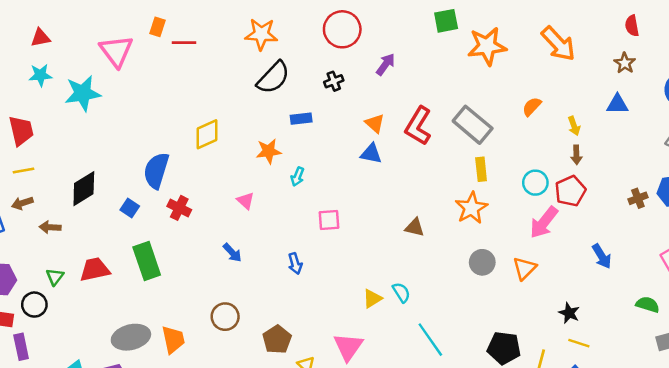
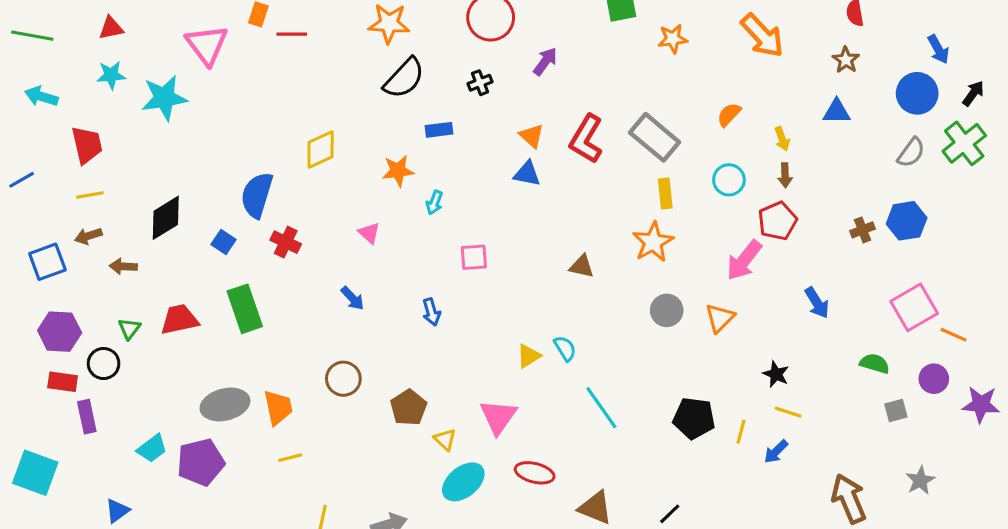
orange star: (487, 46) -> (673, 39), size x0.6
cyan circle: (535, 183) -> (729, 180), moved

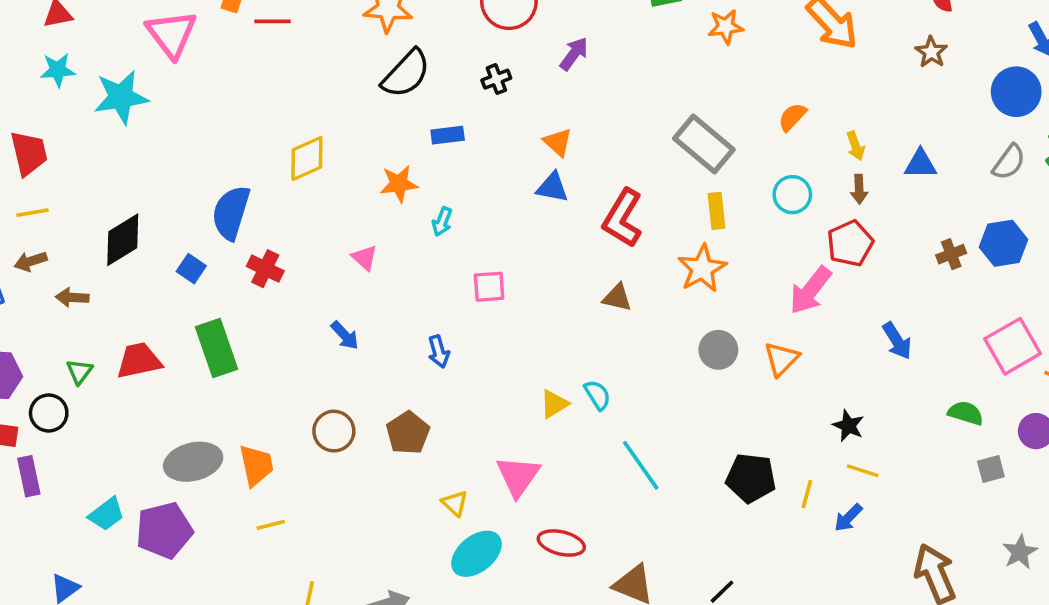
blue triangle: (837, 112) -> (920, 164), moved
red L-shape: (586, 139) -> (623, 218), moved
brown pentagon: (409, 408) -> (408, 433), moved

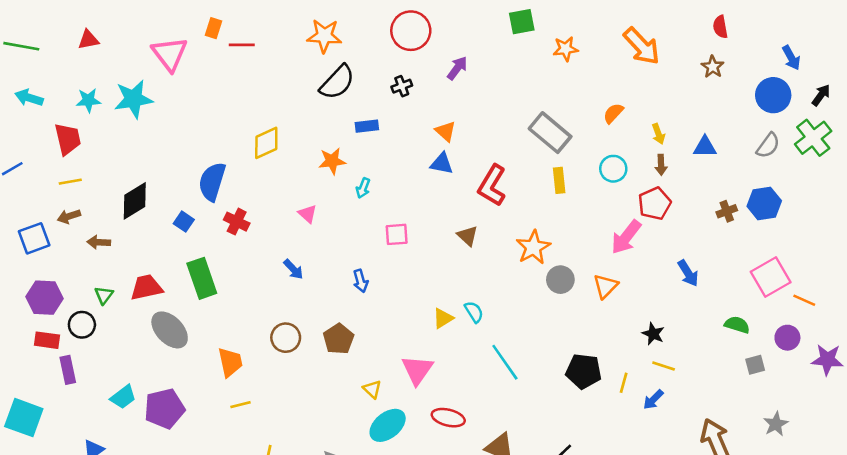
cyan star: (58, 70) -> (88, 100), moved
orange star: (702, 269) -> (533, 247), moved
brown triangle: (617, 297) -> (468, 236), moved, turned 30
gray ellipse: (193, 462) -> (170, 330), moved, turned 60

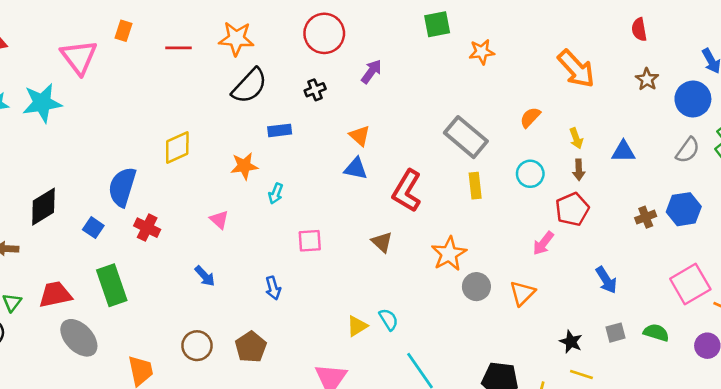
red line: (242, 45) -> (179, 48), moved
orange arrow: (642, 46) -> (576, 69), moved
brown star: (713, 67) -> (647, 79), moved
pink arrow: (626, 237) -> (543, 243), size x0.7
gray square: (755, 365) -> (616, 333), moved

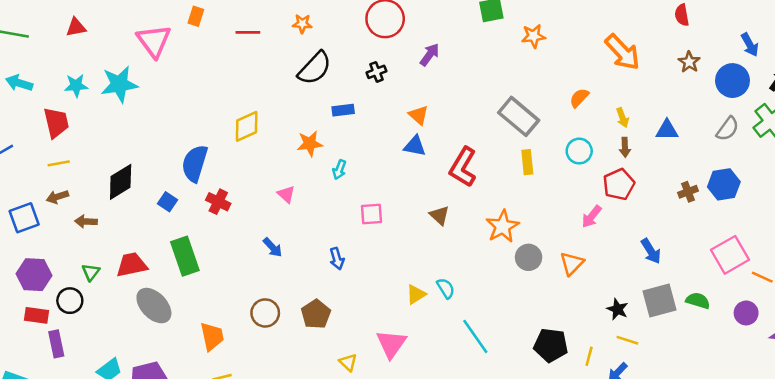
orange star: (236, 39) -> (302, 24), size x0.6
gray square: (616, 333) -> (660, 301), size x1.8

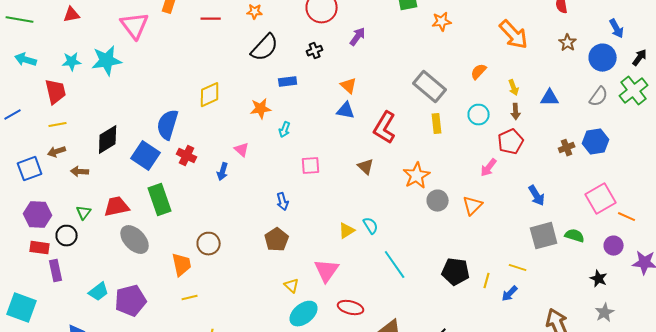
blue square: (168, 202) -> (146, 156), size x1.8
blue arrow: (273, 247) -> (223, 172), moved, turned 60
black star: (618, 309) -> (599, 279), moved
brown circle: (265, 313) -> (209, 244), moved
brown pentagon: (316, 314) -> (277, 240), moved

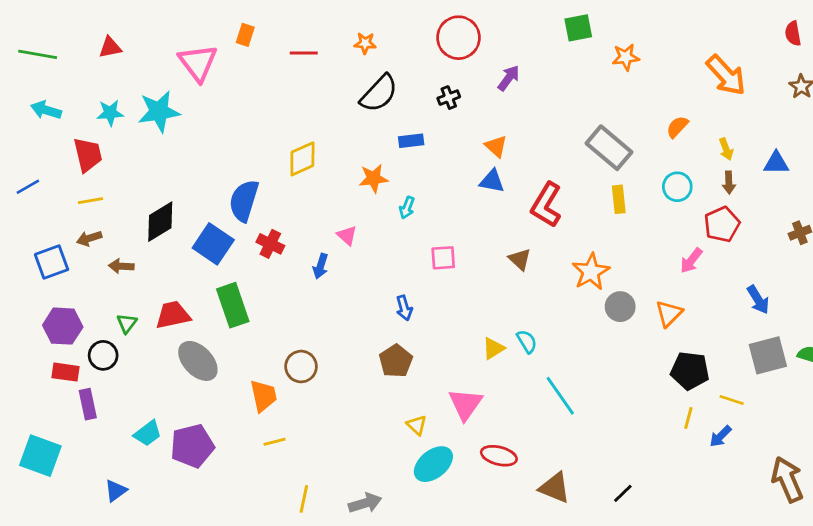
black pentagon: (456, 272) -> (690, 371), moved

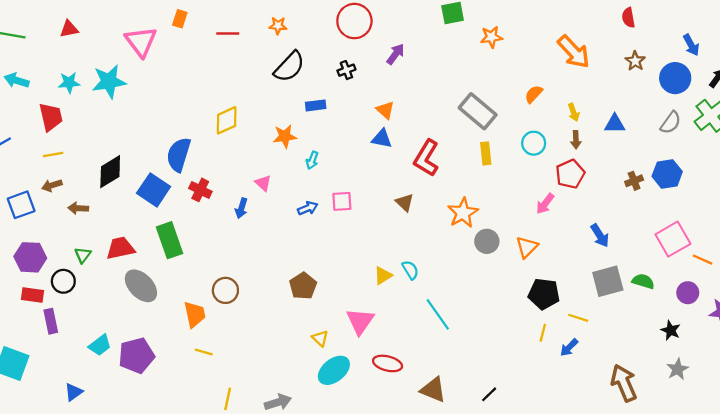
blue arrow: (404, 308) -> (308, 208), moved, turned -96
yellow line: (275, 442) -> (204, 352), turned 30

